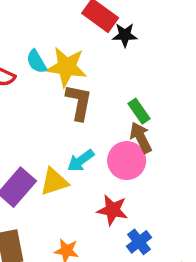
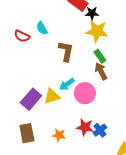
yellow star: (67, 67) -> (97, 31), moved
pink circle: (127, 161) -> (85, 93), moved
red star: (112, 210) -> (85, 127), moved

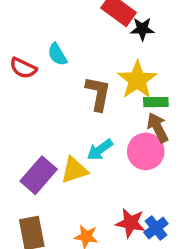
yellow star: (97, 31) -> (137, 80), moved, turned 30
green rectangle: (100, 56) -> (156, 102), turned -56
pink circle: (85, 93) -> (146, 151), moved

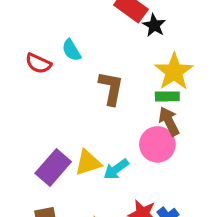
black star: (142, 29) -> (154, 25), turned 30
yellow star: (137, 80) -> (174, 72), moved
cyan arrow: (100, 150) -> (116, 169), moved

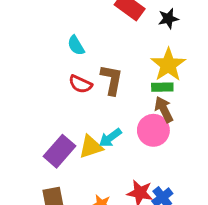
black star: (154, 25) -> (168, 19), moved, turned 30
red semicircle: (38, 63) -> (80, 84), moved
cyan arrow: (116, 169) -> (110, 138), moved

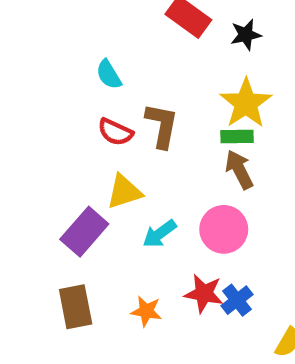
pink circle: (153, 130) -> (224, 229), moved
cyan arrow: (110, 138) -> (160, 234), moved
yellow triangle: (91, 147) -> (124, 192), moved

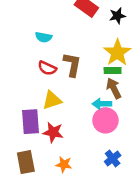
cyan semicircle: (109, 75) -> (44, 37), turned -49
purple rectangle: (84, 232) -> (31, 122), turned -45
cyan arrow: (160, 234) -> (102, 104), moved, turned 36
red star: (204, 293) -> (53, 132), moved

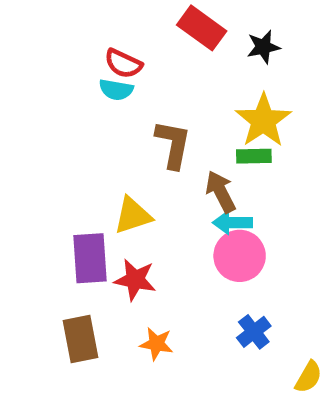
red semicircle: (47, 68) -> (123, 64), moved
brown arrow: (114, 88) -> (221, 192), moved

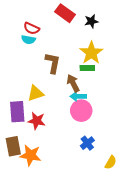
orange star: (156, 344) -> (30, 155), moved, size x1.5

